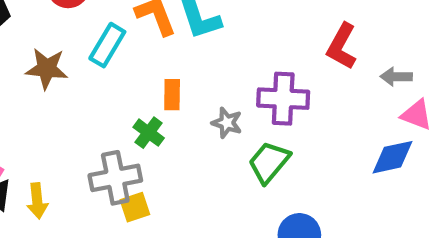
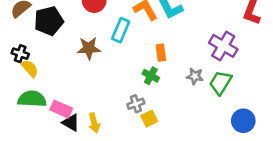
purple cross: (283, 99) -> (223, 46), turned 36
gray star: (227, 123) -> (195, 76), moved
gray cross: (115, 178) -> (136, 104), size x0.6

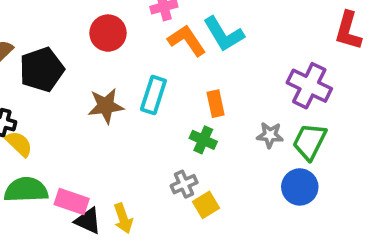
cyan rectangle: (121, 30) -> (153, 95), moved
blue circle: (243, 121) -> (300, 187), moved

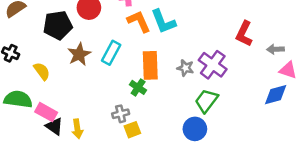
black pentagon: (42, 69) -> (58, 25), moved
orange rectangle: (216, 104) -> (150, 65), size x1.6
brown star: (106, 106) -> (79, 54), turned -30
gray star: (270, 135) -> (185, 68), moved
yellow semicircle: (19, 144) -> (42, 71), moved

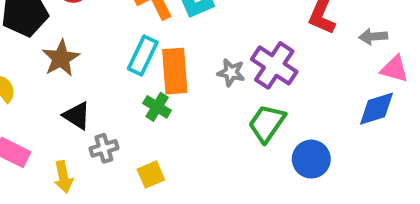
cyan rectangle: (111, 53) -> (143, 55), moved
gray cross: (121, 114) -> (104, 148), moved
black triangle: (54, 126) -> (77, 116), moved
blue circle: (195, 129) -> (311, 159), moved

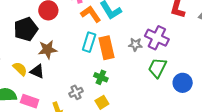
brown star: (61, 58) -> (47, 50), turned 30
green cross: (157, 107) -> (101, 77), moved
black triangle: (77, 116) -> (37, 71), moved

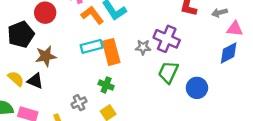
cyan rectangle: (89, 42) -> (92, 46), turned 60

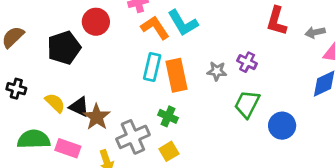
purple cross: (167, 39) -> (247, 62), size x0.6
cyan rectangle: (92, 46) -> (152, 67), turned -65
brown star: (46, 56) -> (97, 117), moved, turned -30
gray cross: (79, 103) -> (133, 137), size x1.6

